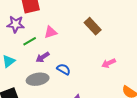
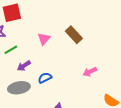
pink triangle: (51, 32) -> (44, 39), moved, turned -32
blue semicircle: (64, 69) -> (45, 78), turned -56

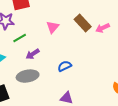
pink arrow: (90, 72) -> (103, 28), moved
blue semicircle: (45, 78) -> (65, 66), moved

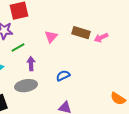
brown rectangle: (83, 23) -> (81, 33), turned -30
purple arrow: (33, 54) -> (31, 64), turned 120

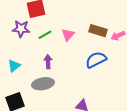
green line: (18, 48) -> (45, 35), moved
blue semicircle: (63, 76) -> (96, 60), moved, size x1.5

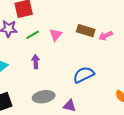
blue semicircle: (96, 60) -> (84, 75), moved
gray ellipse: (43, 84) -> (44, 97), moved

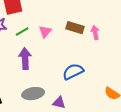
pink arrow: (106, 36) -> (95, 33), turned 104
purple arrow: (36, 62) -> (25, 59), size x1.5

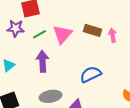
pink triangle: (45, 32) -> (63, 34), size x1.5

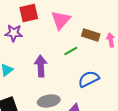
green line: (40, 34) -> (71, 51), moved
pink triangle: (63, 34) -> (61, 20), moved

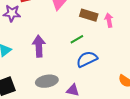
green line: (71, 51) -> (77, 39), moved

